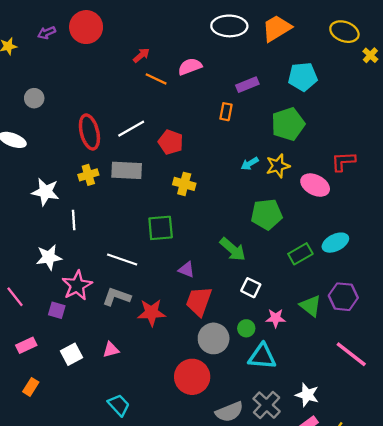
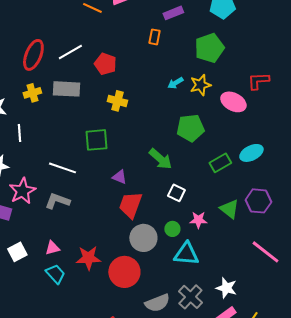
red ellipse: (89, 132) -> (33, 55), turned 36
red star: (151, 313) -> (88, 258), moved
cyan trapezoid: (119, 405) -> (55, 274), moved

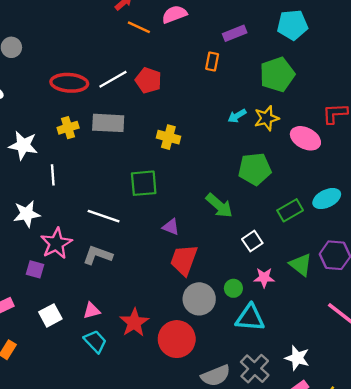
red ellipse: (33, 55) -> (69, 83), turned 72
red pentagon: (105, 64) -> (148, 80), moved
white square: (176, 193) -> (252, 241), moved, turned 30
red star: (88, 258) -> (134, 323), turned -30

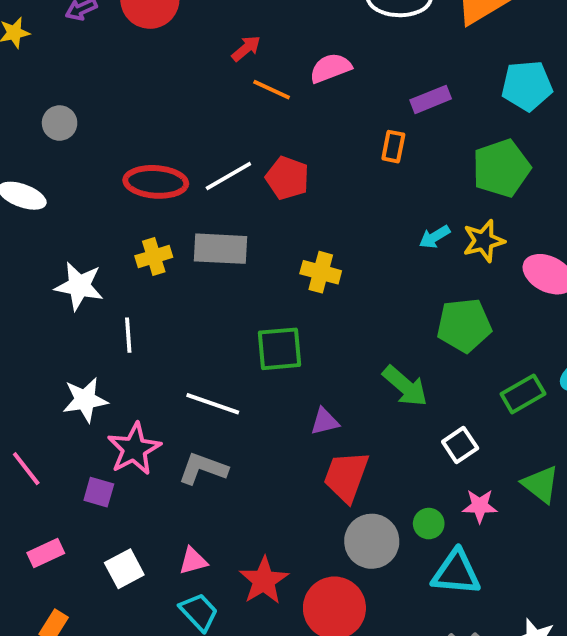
purple triangle: (171, 227) -> (325, 421), turned -36

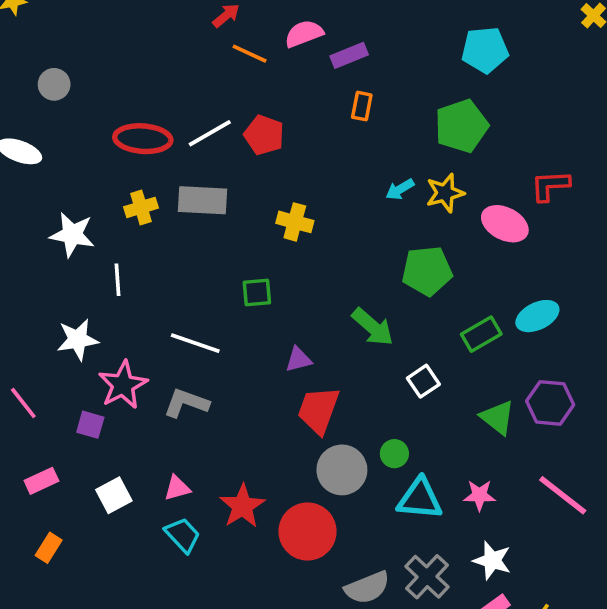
purple rectangle: (431, 99) -> (349, 55), moved
green square: (279, 349) -> (257, 293), size x0.7
pink star: (480, 506) -> (479, 495), moved

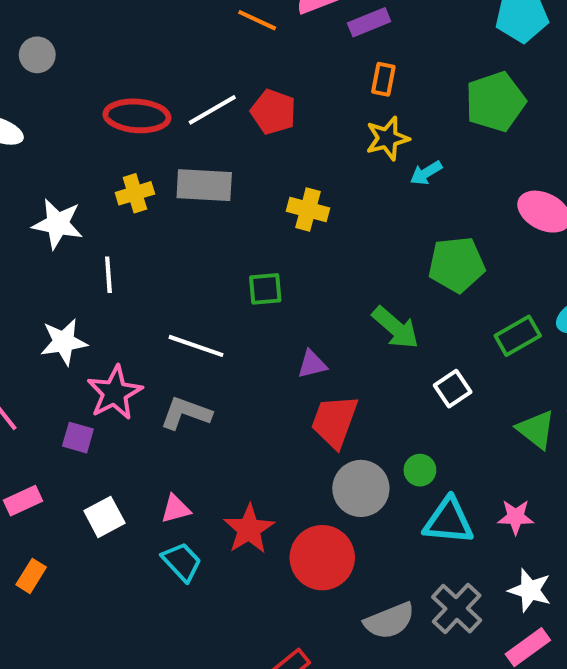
yellow star: (445, 193) -> (387, 138), moved

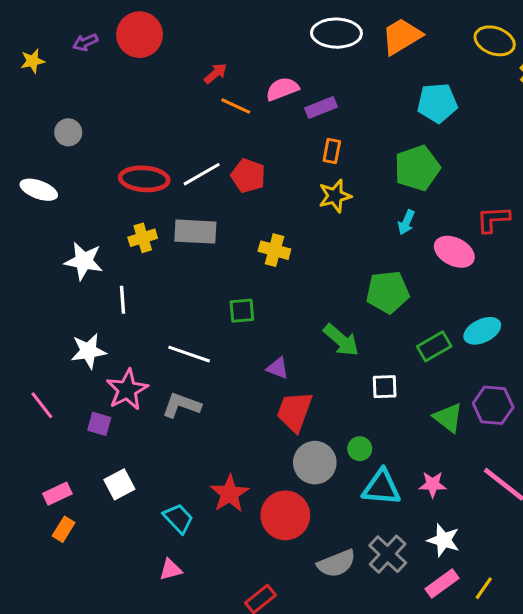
cyan arrow: (426, 173) -> (406, 222), moved, turned -35
purple triangle: (312, 364) -> (278, 368), turned 35
white square: (453, 389) -> (385, 387), turned 32
pink rectangle: (23, 501) -> (57, 494), moved
pink triangle: (176, 509) -> (171, 570), moved

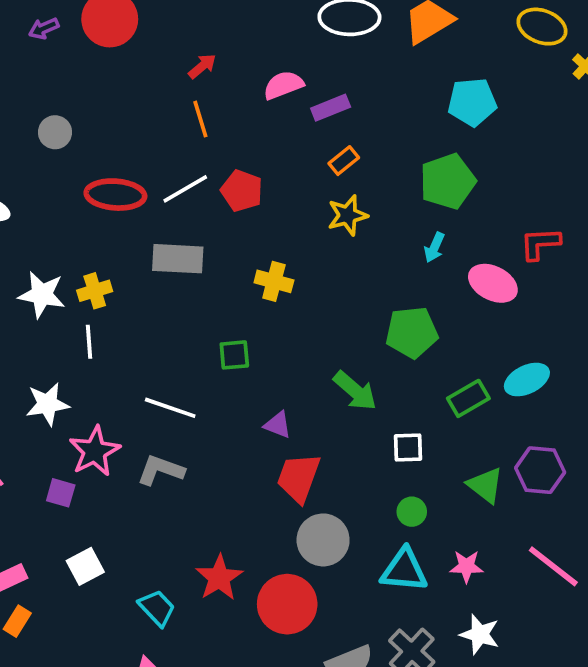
orange line: (236, 106) -> (200, 119), moved, turned 48
gray circle: (68, 132) -> (55, 132), moved
orange rectangle: (332, 151) -> (344, 161), turned 40
yellow cross: (143, 238) -> (95, 291), moved
green circle: (360, 449) -> (412, 512), moved

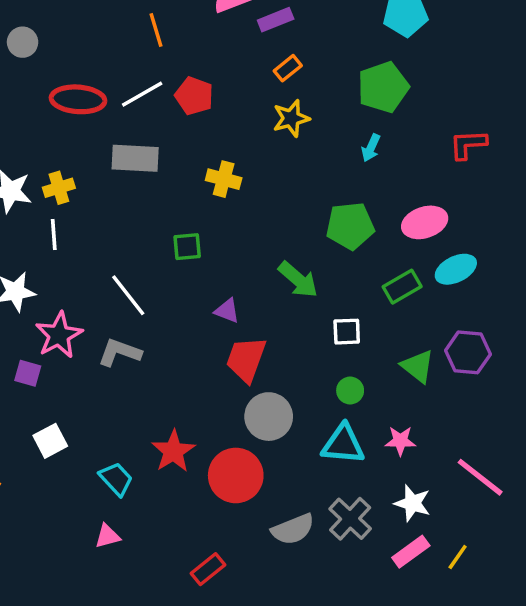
pink ellipse: (493, 283) -> (425, 222), moved, turned -45
white line: (170, 408) -> (128, 295), turned 33
pink line: (553, 566) -> (480, 477), moved

